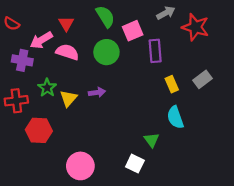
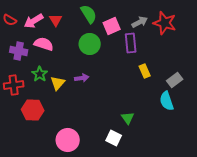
gray arrow: (166, 13) -> (140, 22), moved
pink arrow: (41, 40) -> (34, 21), moved
pink semicircle: (67, 52) -> (44, 44), moved
gray rectangle: (203, 79) -> (175, 80), moved
cyan semicircle: (175, 117) -> (167, 101), moved

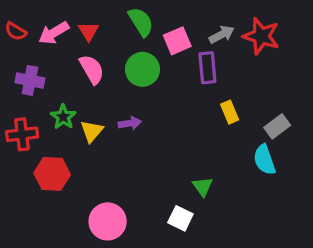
pink semicircle: (44, 44) -> (92, 69), moved, turned 42

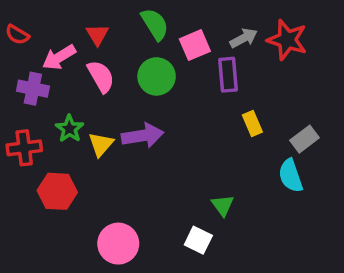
pink arrow: (54, 33) -> (59, 57), moved
purple arrow: (130, 123) -> (143, 136), size x1.6

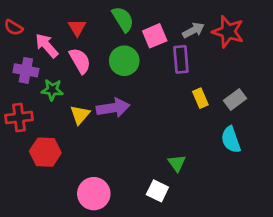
pink arrow: (59, 57) -> (47, 46), turned 80
green star: (69, 129) -> (52, 90), moved, turned -30
gray rectangle: (305, 139) -> (235, 100), moved

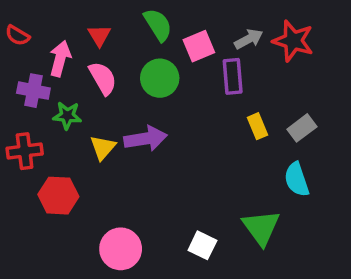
pink arrow: (47, 46) -> (60, 59), turned 56
green triangle: (177, 163) -> (261, 228), moved, size x1.6

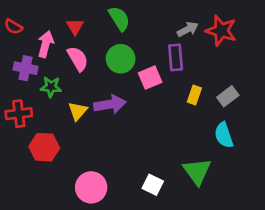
pink square: (199, 46) -> (150, 78), moved
yellow rectangle: (258, 126) -> (194, 95), turned 42

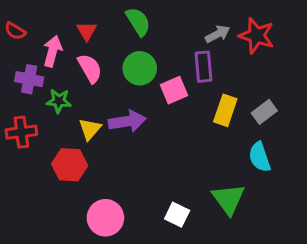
yellow rectangle: (194, 95) -> (225, 110), size x1.4
red hexagon: (44, 147) -> (70, 165), moved

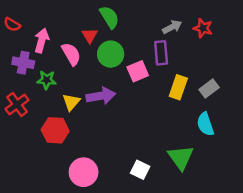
red triangle: (87, 31) -> (90, 36), moved
red star: (256, 36) -> (203, 28), size x0.7
red cross: (21, 132) -> (17, 105), turned -30

